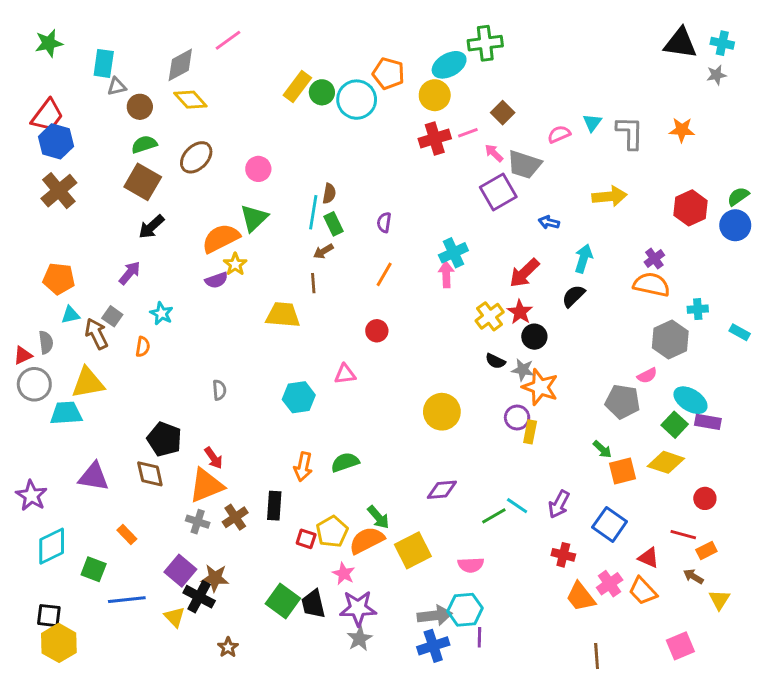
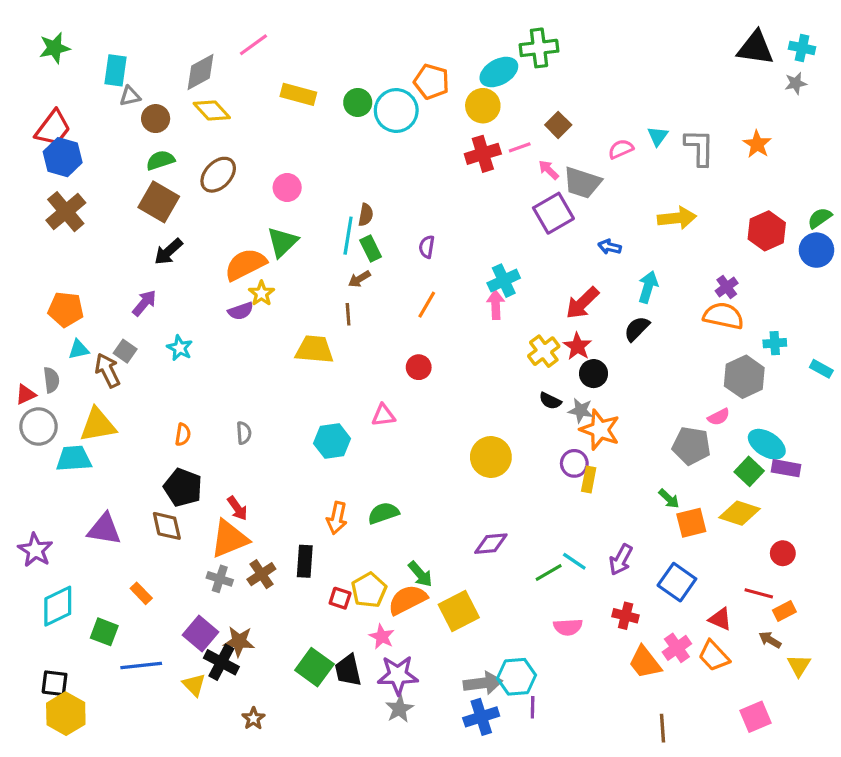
yellow rectangle: (297, 87) -> (298, 94), moved, turned 68
orange star: (682, 130) -> (757, 144), turned 30
orange semicircle: (143, 347) -> (183, 435), moved
pink semicircle: (471, 565) -> (568, 627), moved

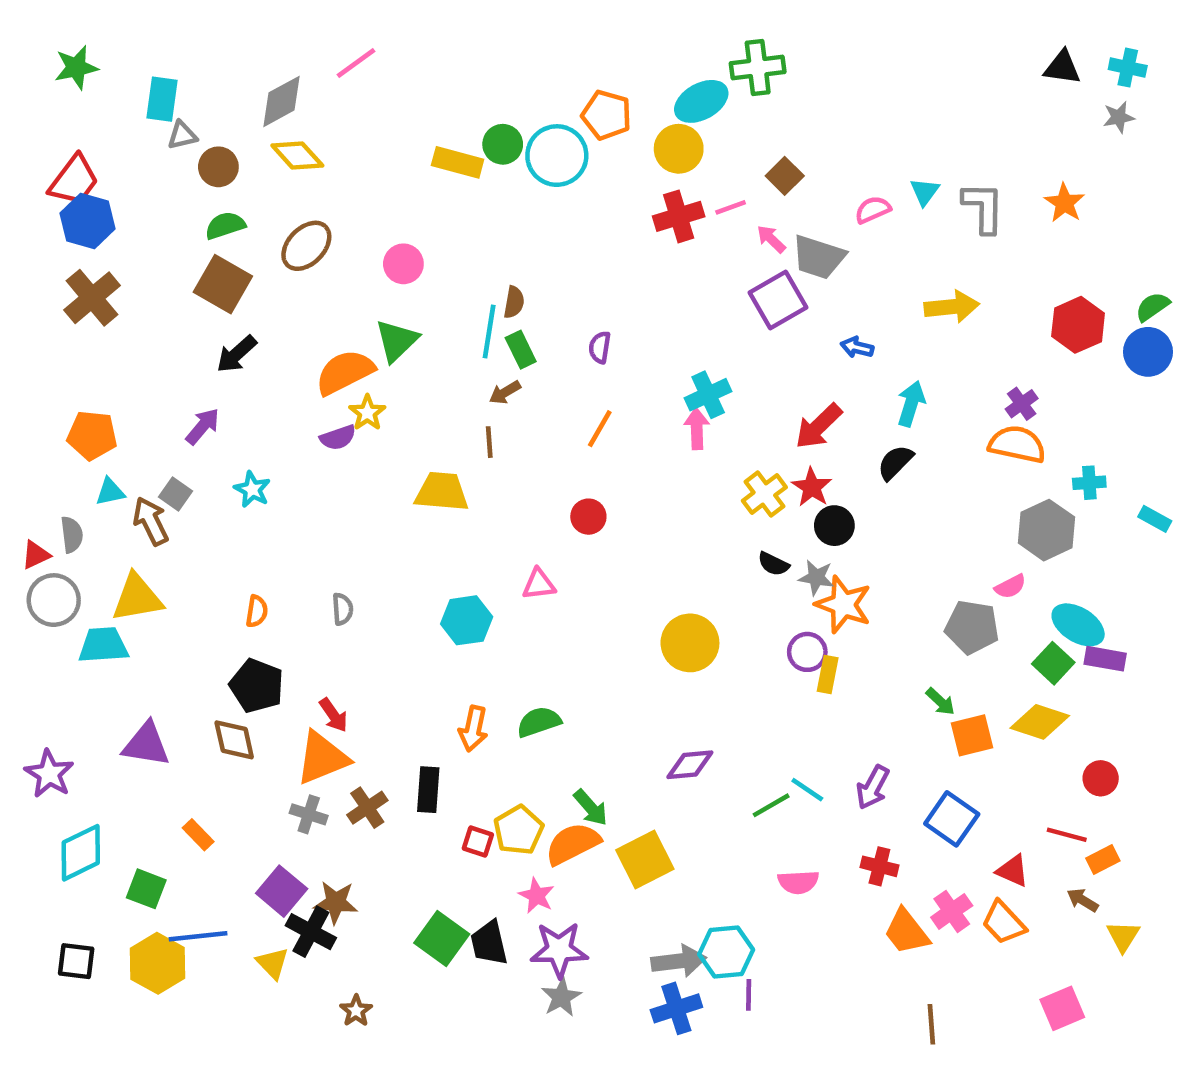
black triangle: (756, 48) -> (1062, 68), size x0.7
yellow rectangle: (298, 94) -> (458, 162), moved
yellow hexagon: (66, 714) -> (157, 963), moved

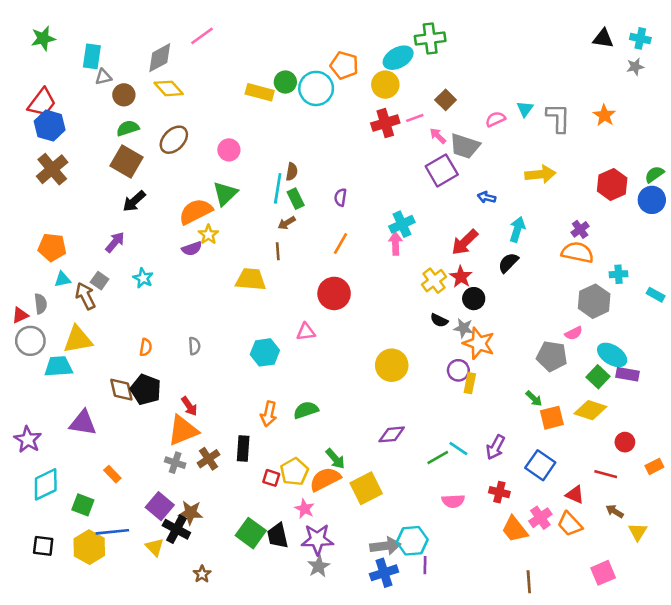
red circle: (588, 517) -> (334, 293), size x1.6
brown diamond: (234, 740) -> (121, 390), moved
orange rectangle: (1103, 860) -> (654, 466), moved

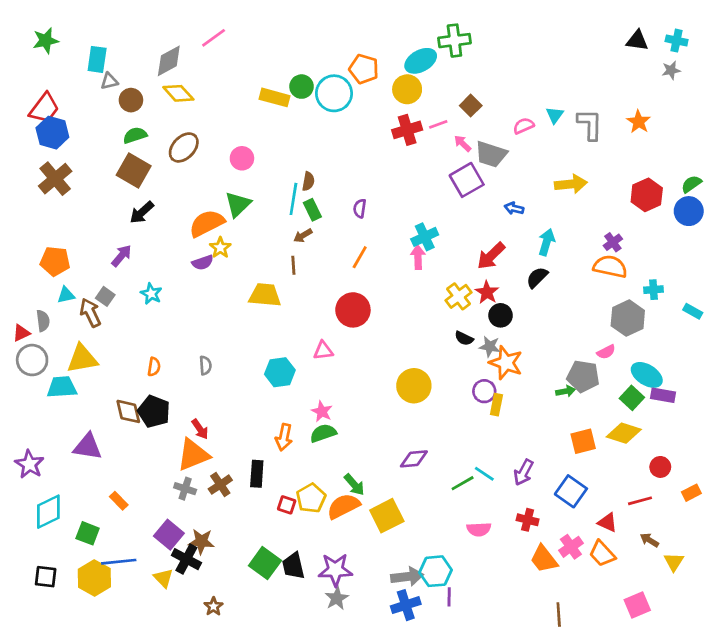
green arrow: (534, 399) -> (566, 391), moved, turned -54
red line: (606, 474) -> (640, 501), turned -30
pink star: (305, 509) -> (322, 411), moved

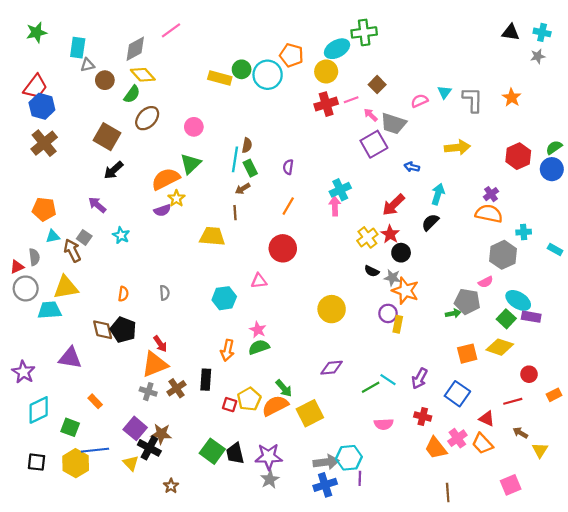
green semicircle: (135, 135) -> (132, 94), moved, turned 144
purple arrow: (121, 256) -> (97, 205), turned -90

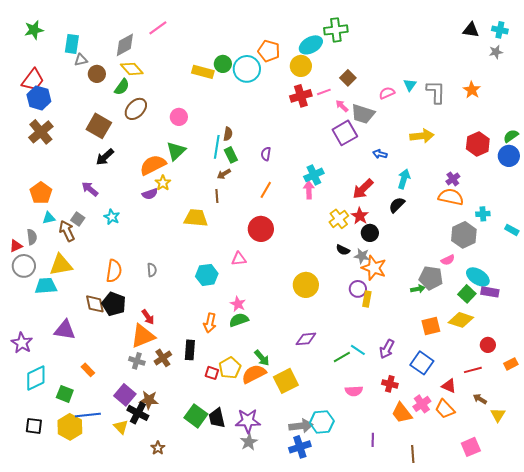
orange pentagon: (44, 209) -> (41, 193), turned 30
orange semicircle: (123, 294) -> (114, 271), size x1.6
purple line: (360, 478) -> (373, 440), moved

